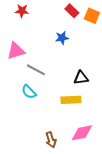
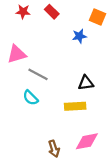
red rectangle: (72, 11) -> (52, 12), moved
blue star: (62, 38) -> (79, 36), moved

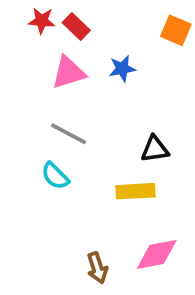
red rectangle: (52, 12) -> (76, 26), moved
blue star: (79, 36) -> (122, 69), moved
pink triangle: (17, 54) -> (69, 72), moved

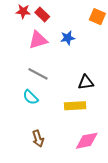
brown arrow: (97, 268) -> (38, 139), moved

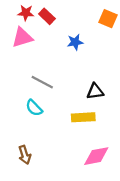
pink triangle: (38, 40) -> (22, 37), moved
brown arrow: (38, 139) -> (25, 155), moved

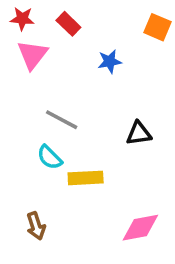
red star: (26, 13) -> (22, 19), moved
pink triangle: (22, 37) -> (32, 55), turned -35
yellow rectangle: (83, 117) -> (86, 178), moved

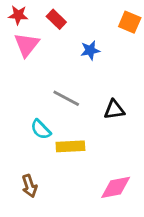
gray line: (62, 120) -> (66, 98), moved

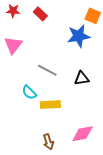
pink triangle: (27, 45) -> (13, 45), moved
blue star: (90, 50) -> (79, 36), moved, size x1.6
brown arrow: (29, 186) -> (48, 142), moved

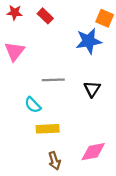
gray line: (47, 70) -> (53, 80), turned -30
black triangle: (82, 78) -> (92, 89), turned -49
yellow rectangle: (50, 105) -> (48, 129), moved

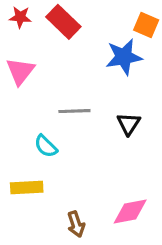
red rectangle: (45, 16) -> (63, 22), size x1.5
yellow rectangle: (48, 129) -> (27, 188), moved

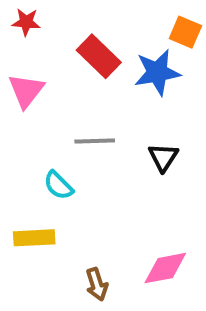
red rectangle: (63, 22) -> (99, 56), moved

